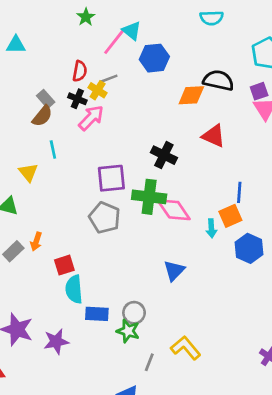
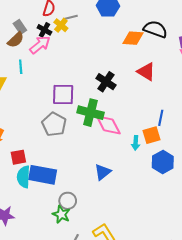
pink arrow: (91, 118) -> (40, 45), moved
blue rectangle: (97, 314) -> (43, 175), moved, size x1.5

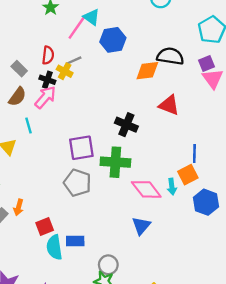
gray rectangle: (20, 27) -> (19, 69), moved
pink diamond: (108, 125) -> (146, 189), moved
blue rectangle: (43, 175) -> (75, 241), size x0.6

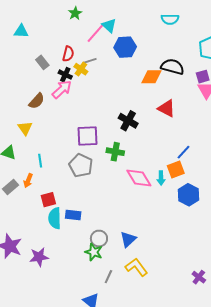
brown semicircle: (17, 97) -> (37, 101), moved
cyan line: (29, 126) -> (40, 161), moved
blue line: (194, 153) -> (183, 152), turned 35
green cross: (115, 162) -> (115, 152), size x0.7
blue triangle: (141, 226) -> (128, 239), moved

